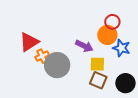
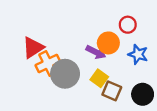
orange circle: (107, 35) -> (108, 43), moved
orange cross: (42, 56) -> (48, 63), size x1.5
yellow square: (97, 64) -> (99, 78), moved, turned 35

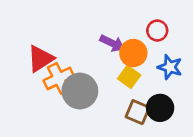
purple arrow: (96, 52) -> (112, 43), moved
yellow square: (99, 78) -> (129, 77), moved
black circle: (143, 94) -> (160, 108), moved

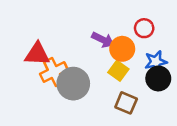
red triangle: (40, 59) -> (37, 54), turned 36
blue star: (170, 67) -> (156, 62), turned -30
black circle: (160, 108) -> (158, 78), moved

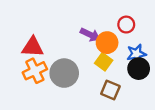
orange cross: (54, 72) -> (35, 71), moved

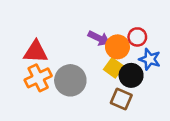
red circle: (126, 25) -> (137, 37), moved
blue star: (136, 54) -> (150, 59), turned 30
black circle: (139, 69) -> (131, 75), moved

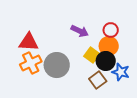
orange circle: (117, 47) -> (109, 46), moved
blue star: (150, 59) -> (121, 72), moved
brown square: (121, 99) -> (98, 80), turned 30

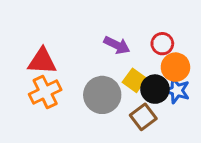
orange circle: (109, 46) -> (175, 67), moved
gray circle: (57, 65) -> (102, 95), moved
blue star: (121, 72) -> (177, 91), moved

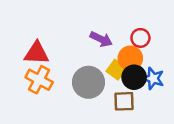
orange circle: (175, 67) -> (130, 58), moved
orange cross: (45, 92) -> (39, 80), turned -36
brown square: (143, 117) -> (124, 101), turned 35

